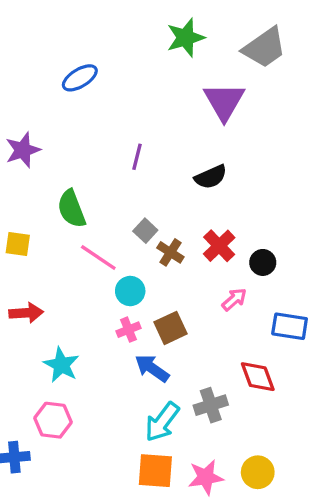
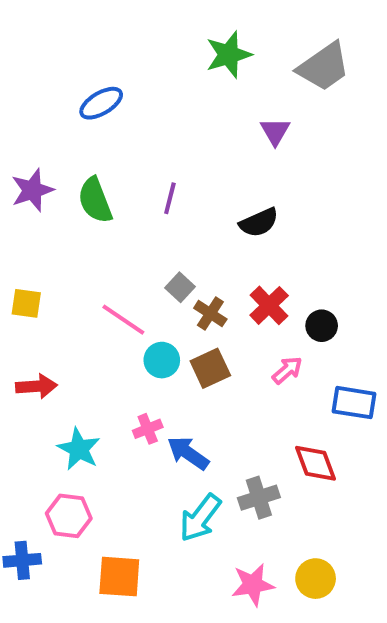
purple triangle: (224, 101) -> (275, 131), size x0.6
green semicircle: (71, 209) -> (95, 200), moved
brown square: (170, 328) -> (210, 368), moved
pink cross: (129, 330) -> (148, 429), moved
orange square: (155, 471) -> (119, 577), moved

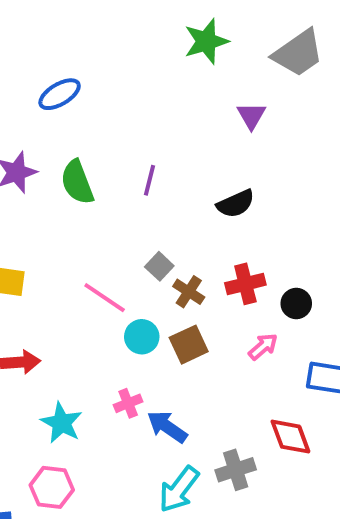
blue ellipse: (101, 103) -> (60, 94), moved
red cross: (269, 305) -> (245, 284), turned 30

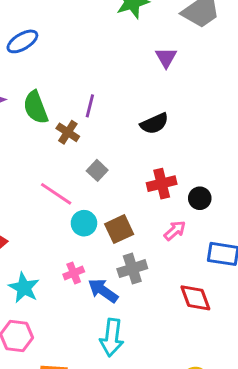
brown cross: (189, 292) -> (68, 132), moved
gray cross: (236, 470) -> (132, 269), moved
cyan arrow: (179, 489) -> (112, 337), turned -30

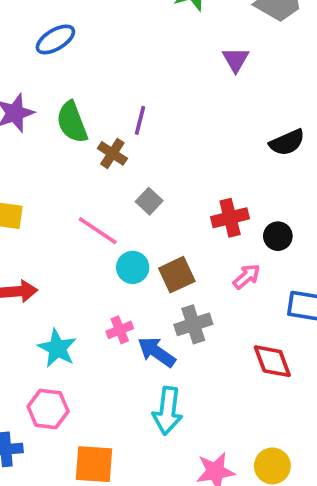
black semicircle: (154, 124) -> (287, 142), moved

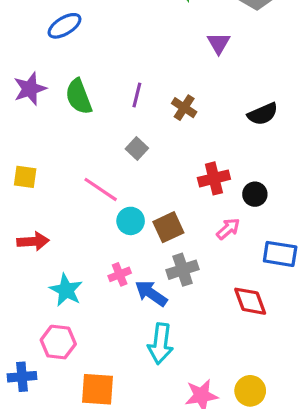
brown cross: (112, 153) -> (184, 108), moved
gray square: (149, 201) -> (137, 149), moved

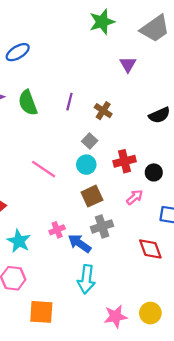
gray square: (137, 149) -> (90, 141), moved
cyan circle: (131, 221) -> (86, 165), moved

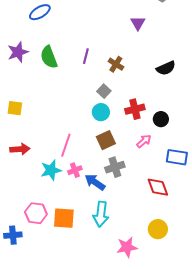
pink line: (44, 169) -> (66, 145), moved, turned 75
cyan star: (19, 241) -> (51, 170), moved, turned 30
orange square: (41, 312) -> (64, 218), moved
yellow circle: (150, 313) -> (158, 229), moved

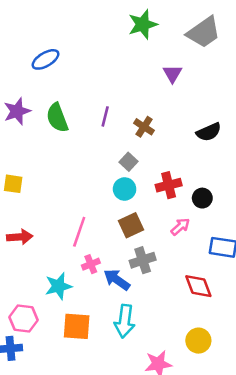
cyan star: (51, 170) -> (58, 286), moved
pink hexagon: (36, 213) -> (23, 319), moved

